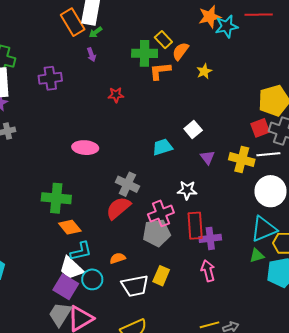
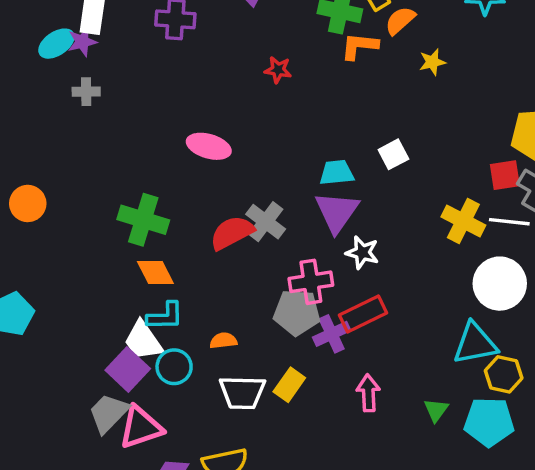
purple triangle: (207, 157) -> (337, 212), moved, size x1.8
red semicircle: (118, 208) -> (232, 233), moved
red rectangle: (195, 226) -> (363, 314), turned 56
purple cross: (210, 238) -> (332, 334), moved, turned -30
green triangle: (257, 256) -> (436, 410), moved, turned -49

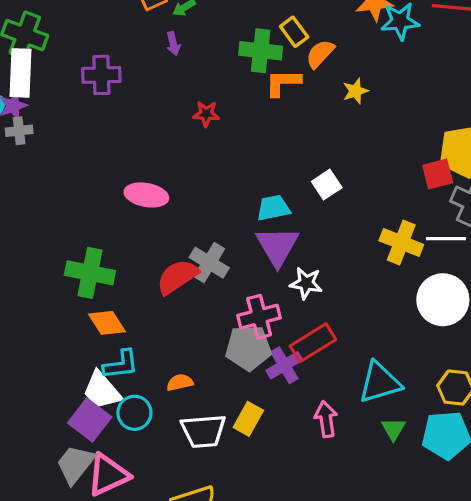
gray cross: (86, 92) -> (19, 131), moved
red square: (505, 175) -> (438, 174), moved
cyan triangle: (475, 343) -> (380, 382), moved

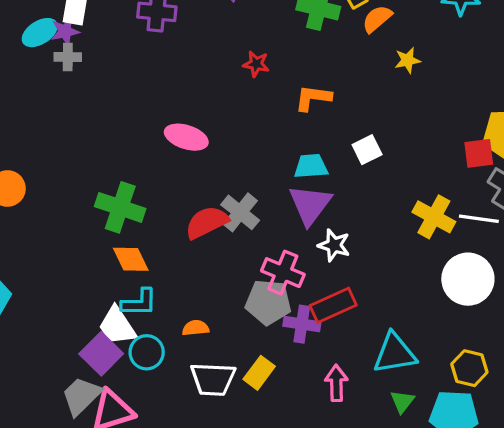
orange L-shape: (283, 83) -> (313, 98), moved
pink cross: (259, 317) -> (283, 273), turned 30
purple cross: (284, 365) -> (302, 324), turned 32

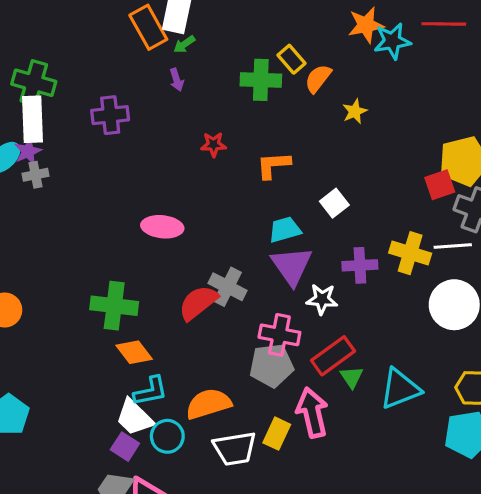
purple cross: (302, 324) -> (360, 265), moved
orange semicircle: (196, 328) -> (208, 404), size x1.8
purple square: (101, 354) -> (125, 447), size x0.7
pink arrow: (336, 383) -> (312, 413), moved, size x1.4
green triangle: (402, 401) -> (352, 377), moved

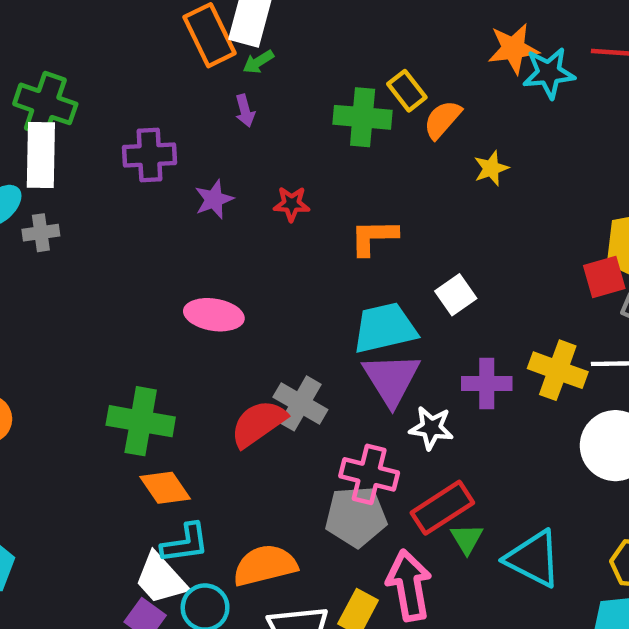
purple star: (28, 151) -> (214, 199), moved
cyan trapezoid: (285, 230) -> (385, 328), size x1.4
cyan triangle: (400, 389) -> (533, 559), turned 45

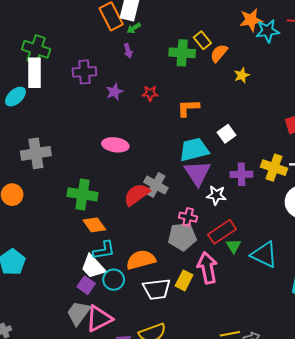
gray cross: (41, 233) -> (36, 153), moved, size x1.8
pink cross: (369, 474) -> (188, 217), size x0.7

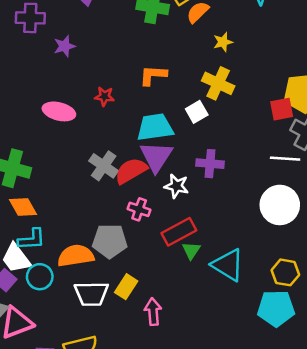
red star: (150, 93) -> (104, 96), moved
yellow cross: (274, 168) -> (218, 83), moved
red semicircle: (137, 194) -> (131, 171), moved
gray pentagon: (182, 237) -> (110, 241), moved
pink arrow: (207, 268) -> (153, 312), moved, size x0.7

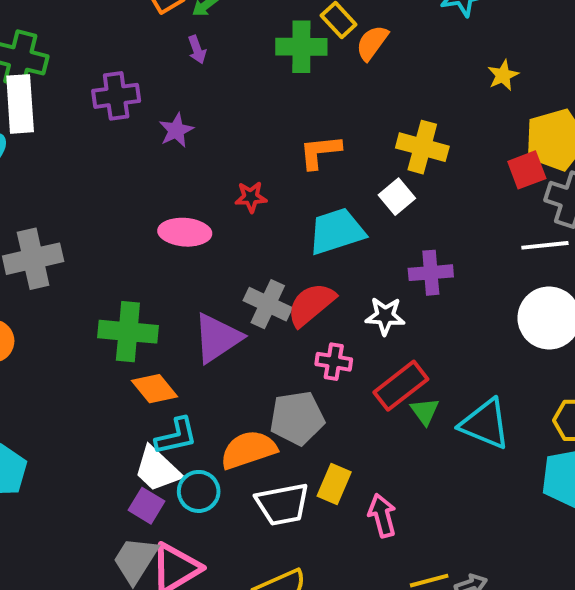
yellow star: (223, 42) -> (503, 75), moved
purple triangle: (156, 156) -> (217, 338), moved, turned 33

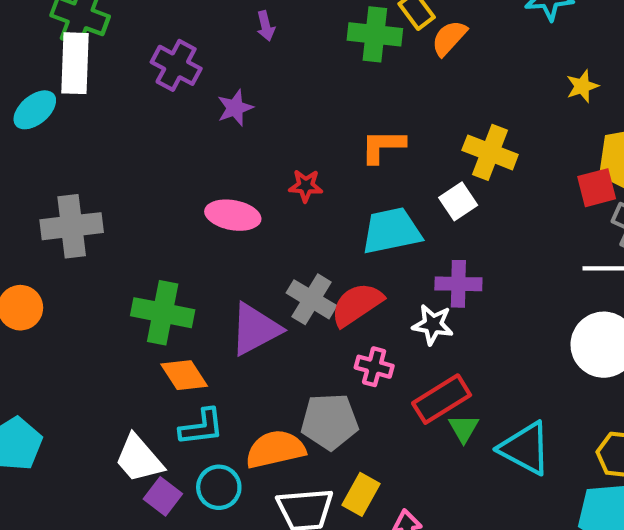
purple cross: (116, 96) -> (176, 65), turned 30
purple cross: (431, 273) -> (458, 284), moved
white trapezoid: (157, 469) -> (139, 459), moved

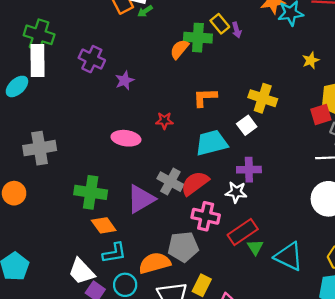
purple arrow: (266, 26) -> (237, 30), moved
orange semicircle: (449, 38) -> (179, 49), moved
pink cross: (374, 367) -> (206, 216), size x1.4

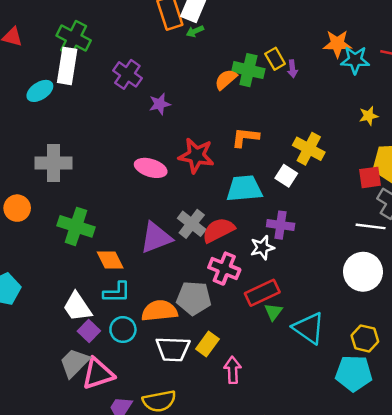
red star: (164, 121) -> (196, 156), size x1.8
white square: (247, 125) -> (286, 176), turned -30
green cross: (91, 192) -> (76, 226), moved
white star: (236, 192) -> (262, 248), turned -30

